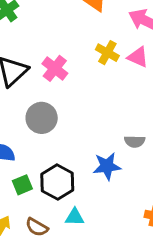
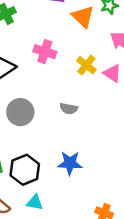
pink cross: (55, 68) -> (45, 52), moved, turned -30
gray semicircle: (135, 142) -> (69, 109), moved

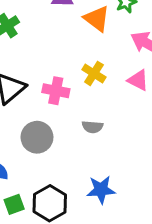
pink cross: (45, 52) -> (56, 91), moved
yellow cross: (86, 65) -> (94, 73), moved

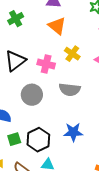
orange triangle: (97, 19) -> (57, 26), moved
gray semicircle: (93, 127) -> (70, 90), size x1.5

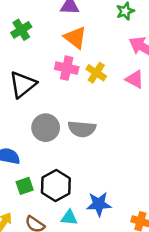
pink cross: (46, 64) -> (67, 68), moved
gray semicircle: (70, 90) -> (82, 129), moved
blue star: (73, 132) -> (99, 204), moved

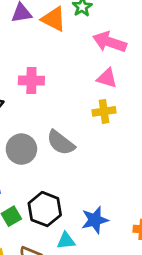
orange triangle: (75, 37) -> (54, 19), moved
yellow cross: (96, 73) -> (104, 111), moved, turned -30
gray semicircle: (82, 129) -> (61, 143), turned 44

